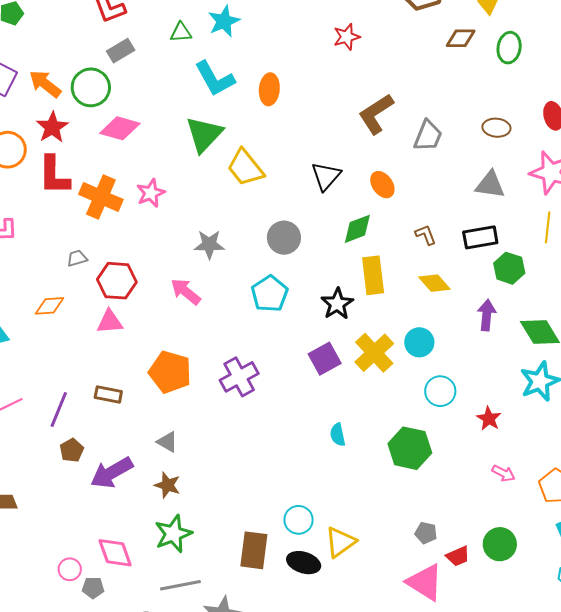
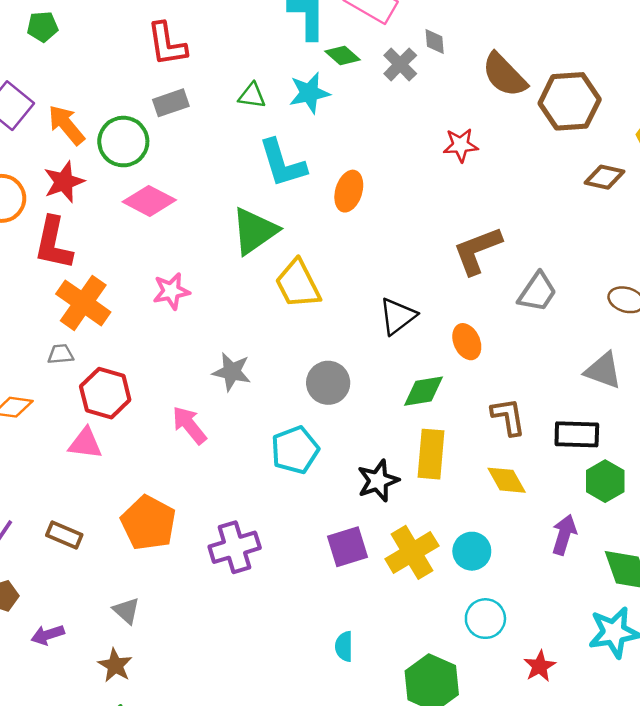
orange cross: (101, 197) -> (83, 303), moved
brown L-shape: (426, 235) -> (508, 417), size x1.4
purple arrow: (112, 473) -> (48, 635), size x0.6

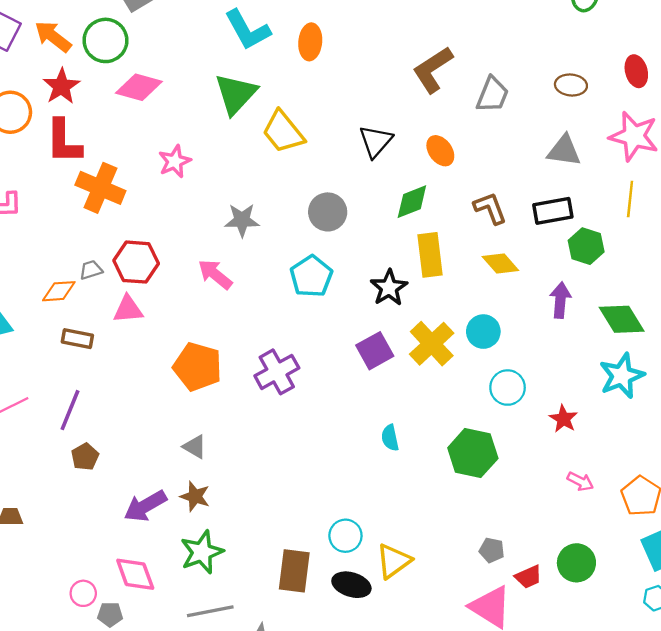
gray trapezoid: (61, 354) -> (91, 270), moved
brown rectangle: (64, 535) -> (77, 339), moved
purple arrow: (48, 635) -> (145, 506), moved, size x1.5

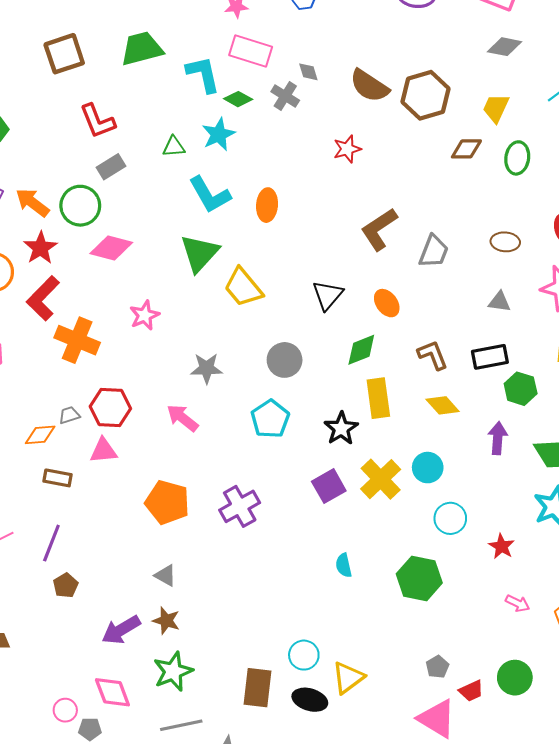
red L-shape: (64, 142) -> (43, 298), turned 45
gray triangle: (564, 151) -> (499, 302), size x0.7
gray pentagon: (492, 550) -> (437, 667), turned 30

